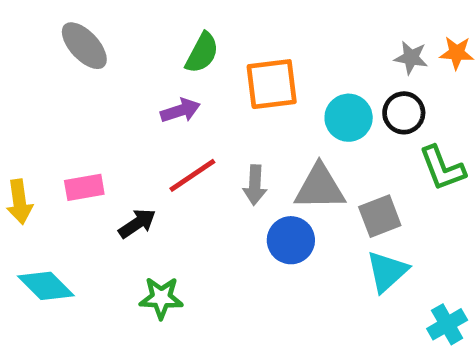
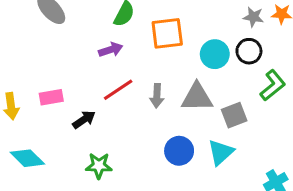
green L-shape: (442, 168) -> (273, 85), turned -108
blue circle: (291, 240) -> (179, 151), moved
cyan triangle: (387, 271) -> (221, 152), moved

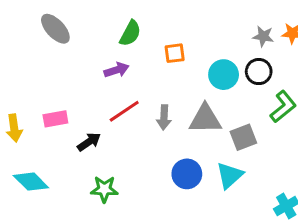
orange square: (167, 33) -> (175, 53), size x0.6

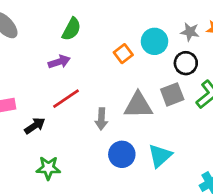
orange square: (175, 53) -> (123, 54), moved, turned -30
cyan circle: (224, 75) -> (155, 41), moved
gray arrow: (164, 117) -> (101, 119), moved
gray square: (243, 137) -> (172, 94), moved

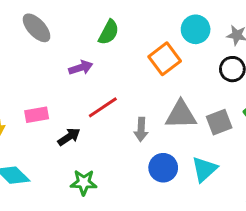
cyan circle: (155, 41) -> (196, 29), moved
orange square: (123, 54) -> (165, 59), size x1.5
purple arrow: (59, 62) -> (81, 68), moved
gray square: (172, 94) -> (219, 122), moved

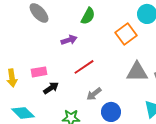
gray arrow: (141, 129) -> (94, 94), moved, turned 49
black arrow: (69, 137) -> (51, 88), moved
blue circle: (163, 168) -> (111, 112), moved

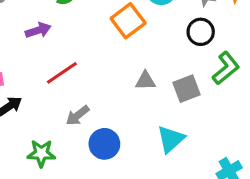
gray triangle: (137, 72) -> (145, 81), size x0.6

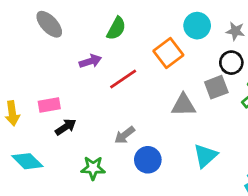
red line: (62, 73) -> (123, 79), moved
gray triangle: (145, 81) -> (183, 105), size x1.4
gray square: (186, 89) -> (216, 87), moved

